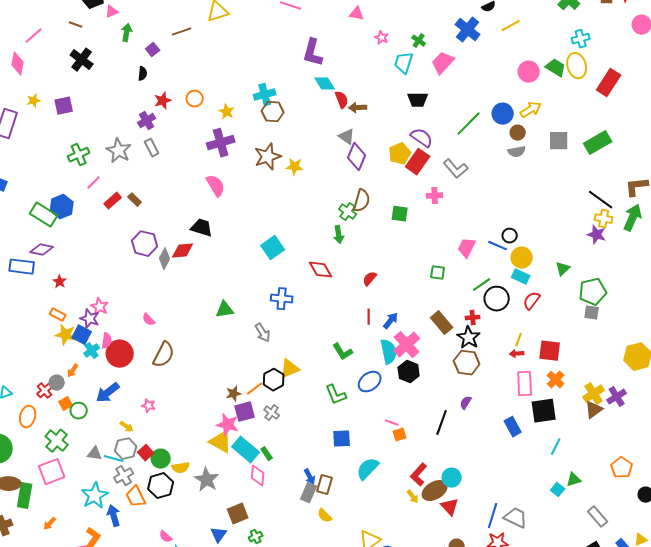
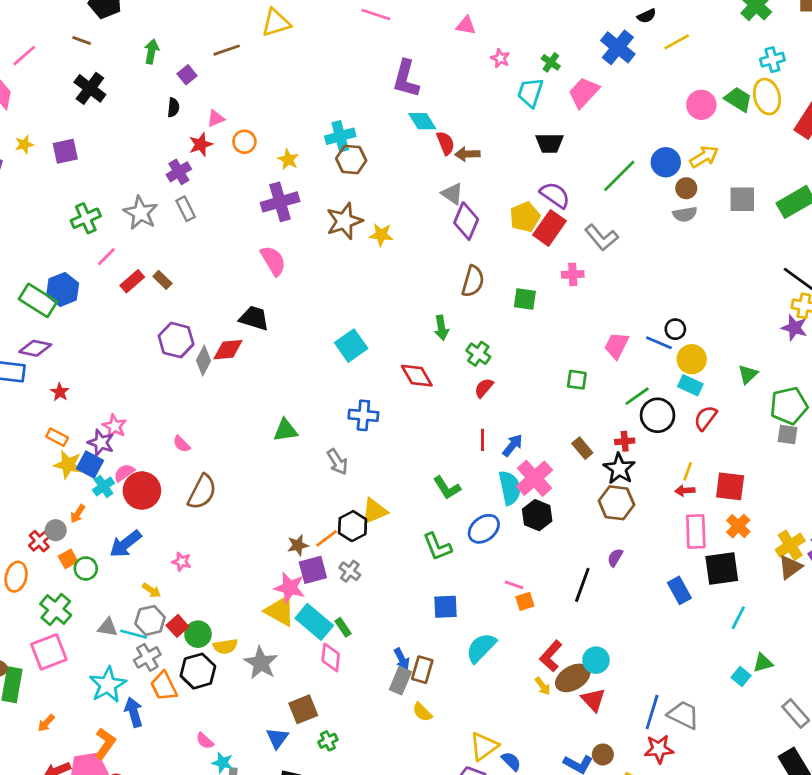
pink triangle: (112, 12) -> (216, 118), moved
green cross: (348, 212) -> (478, 354), moved
brown rectangle: (442, 323) -> (582, 448), size x0.7
pink semicircle: (107, 341) -> (124, 473), turned -133

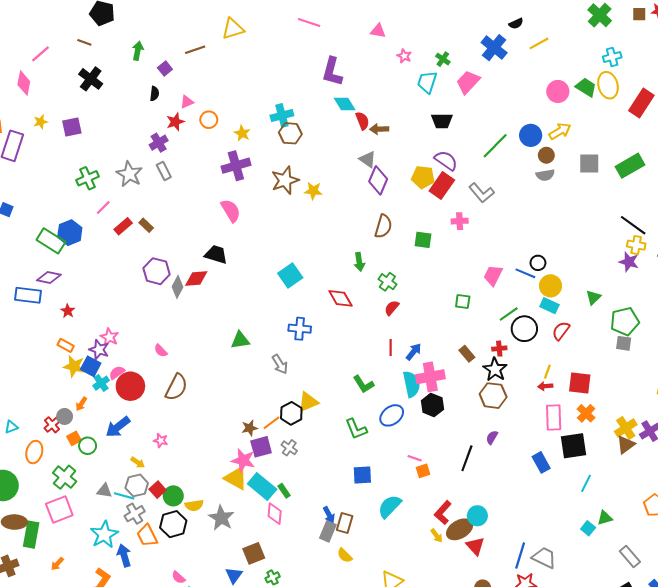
yellow pentagon: (525, 217) -> (423, 177), turned 30
pink cross: (534, 478) -> (430, 377), turned 32

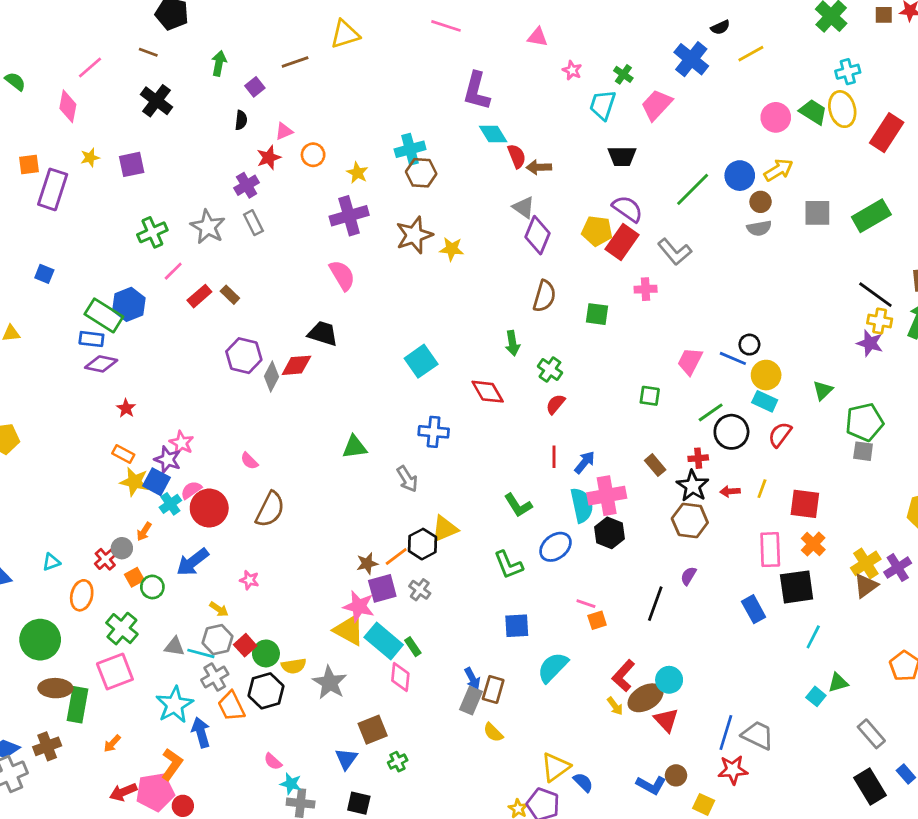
blue rectangle: (28, 295) -> (91, 339), moved, size x0.7
red arrow: (545, 386) -> (730, 491), moved

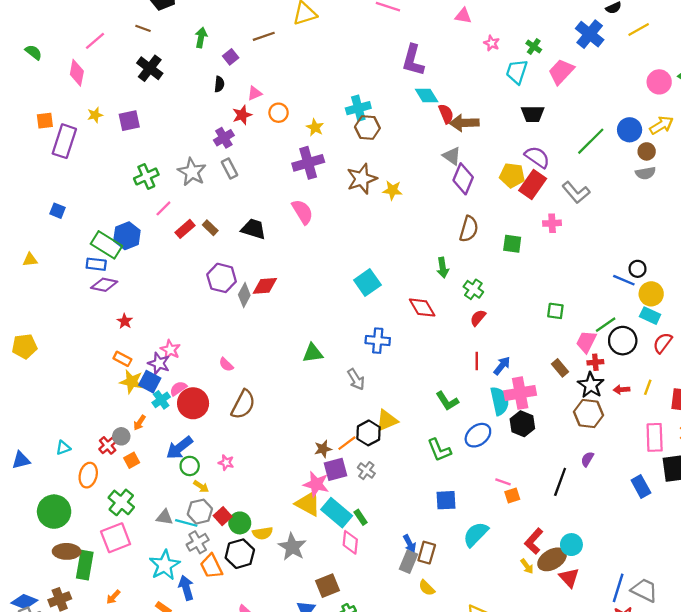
brown arrow: (539, 167) -> (464, 123), size x1.4
black trapezoid: (323, 333) -> (253, 229), moved
pink trapezoid: (690, 361) -> (586, 342), moved
green circle: (152, 587) -> (190, 466), moved

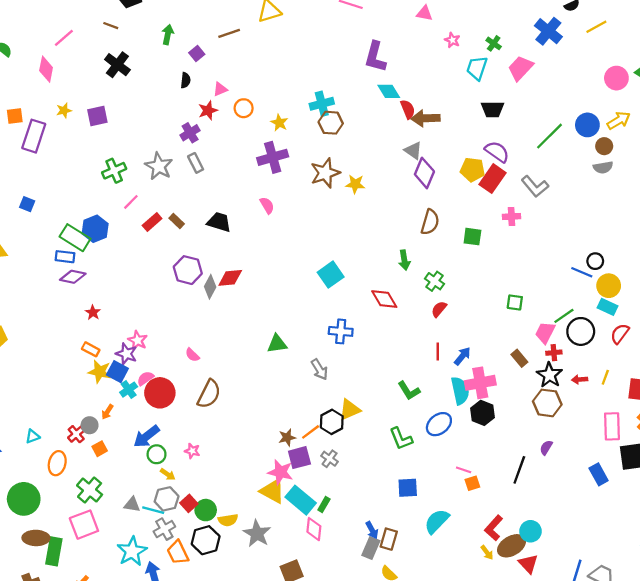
pink semicircle: (302, 212) -> (267, 205), size x0.7
green rectangle: (361, 517) -> (324, 504), turned 64

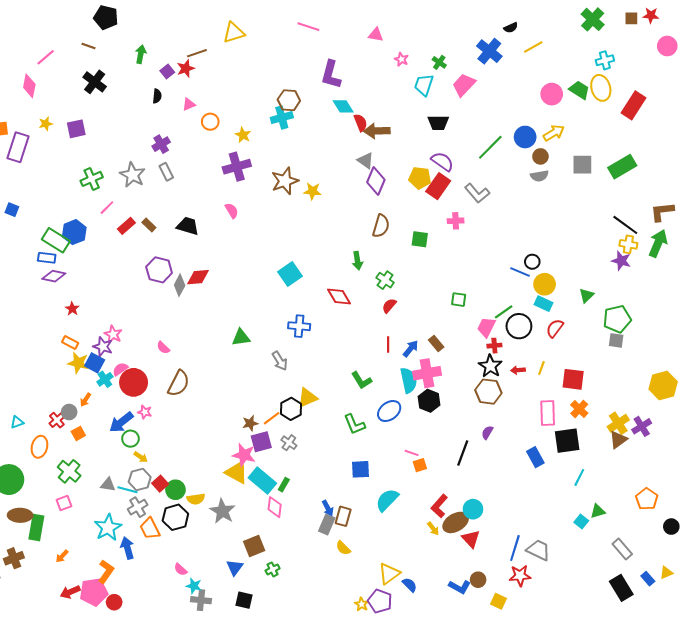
red star: (208, 110) -> (186, 68), moved
brown hexagon: (331, 123) -> (289, 100), moved
brown rectangle: (519, 358) -> (436, 344), moved
pink star: (192, 451) -> (145, 412), moved
pink square: (84, 525) -> (64, 503), size x0.6

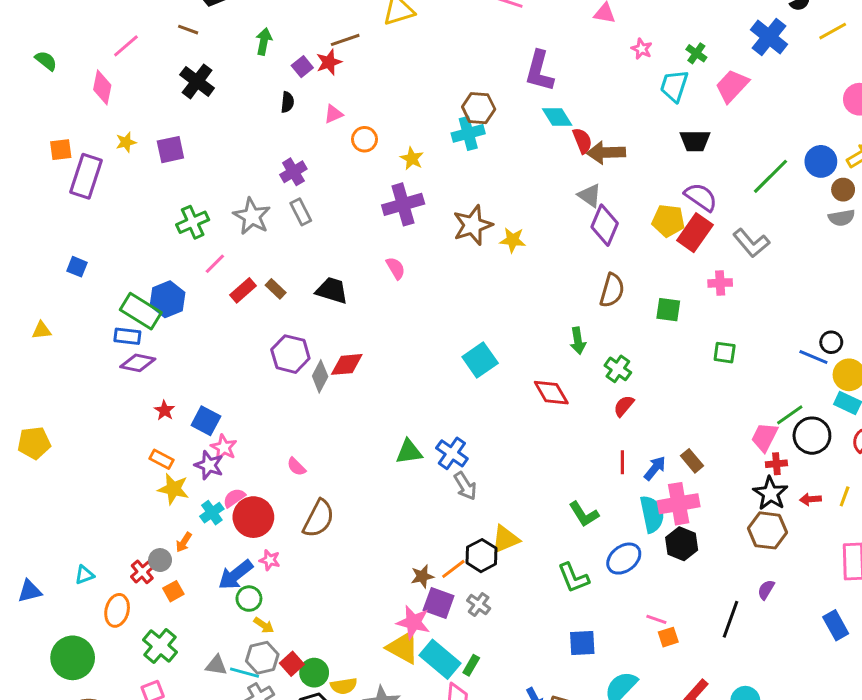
green square: (459, 300) -> (725, 353), moved
blue cross: (299, 326) -> (452, 453), moved, turned 30
blue square: (95, 363) -> (206, 421), moved
purple square: (261, 442) -> (439, 603), turned 35

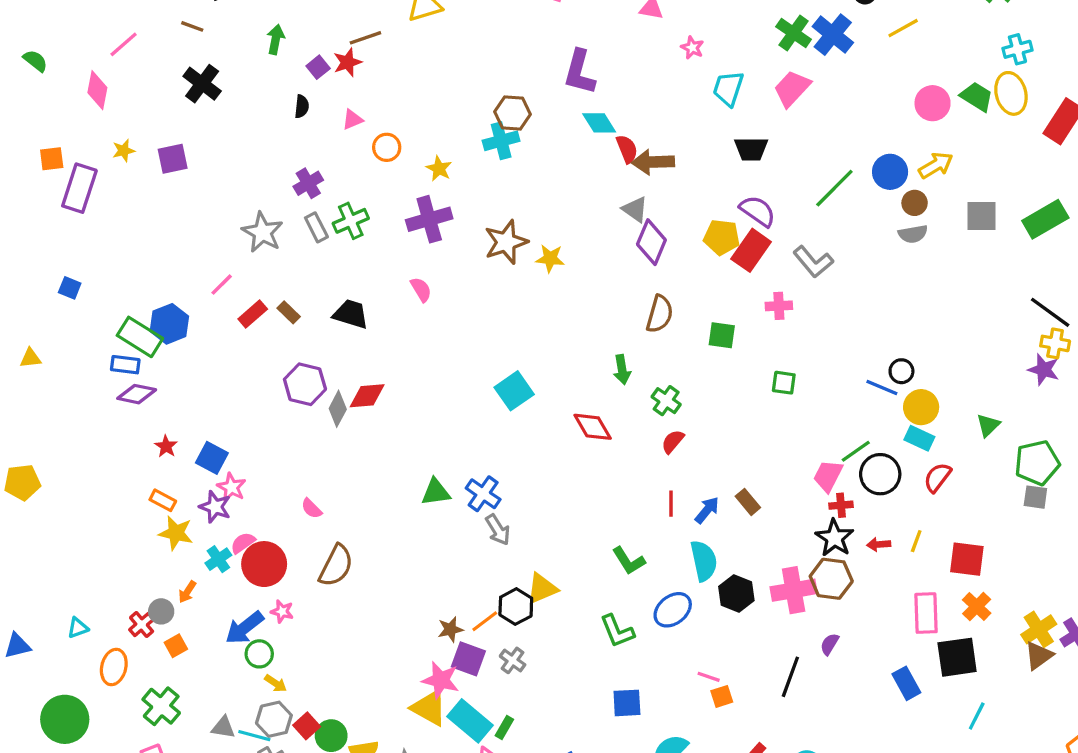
green cross: (696, 53) -> (794, 33), moved, size x1.5
green cross: (193, 222) -> (351, 221), moved
pink cross: (679, 504) -> (794, 590), moved

